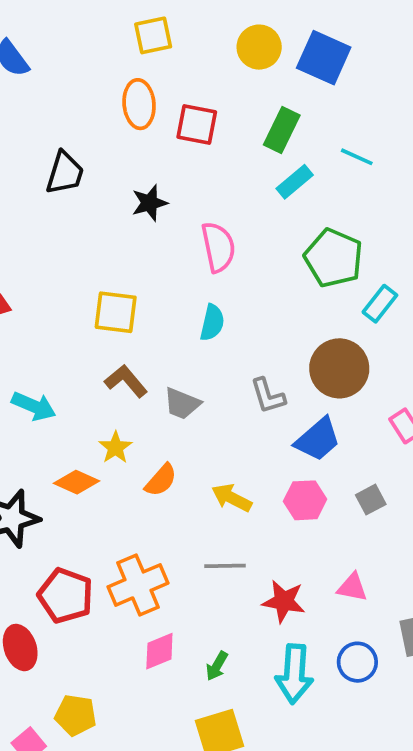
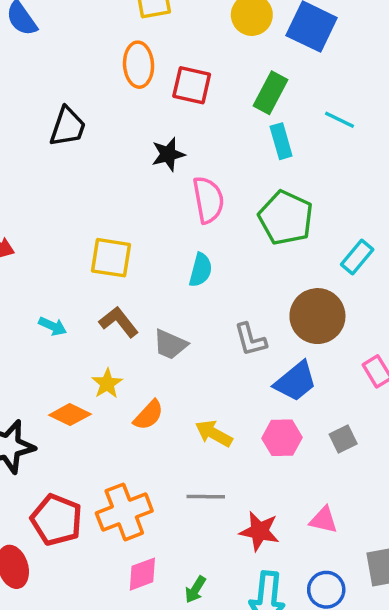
cyan rectangle: (295, 182) -> (281, 141), turned -68
black star: (150, 203) -> (168, 154), moved
green pentagon: (334, 258) -> (286, 218), moved
cyan arrow: (34, 406) -> (53, 326), moved, size x0.7

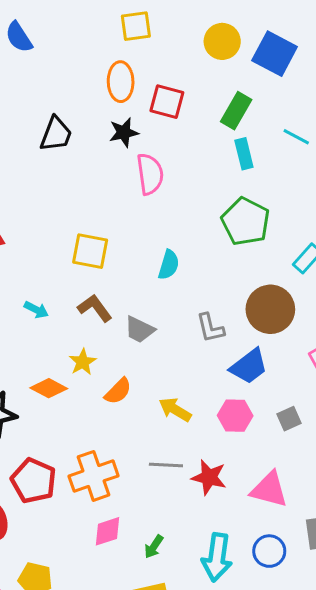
black star: (168, 154) -> (124, 132), moved
pink semicircle: (208, 200) -> (150, 174), moved
pink triangle: (324, 520) -> (269, 489), size x1.5
red star: (259, 531) -> (209, 477), moved

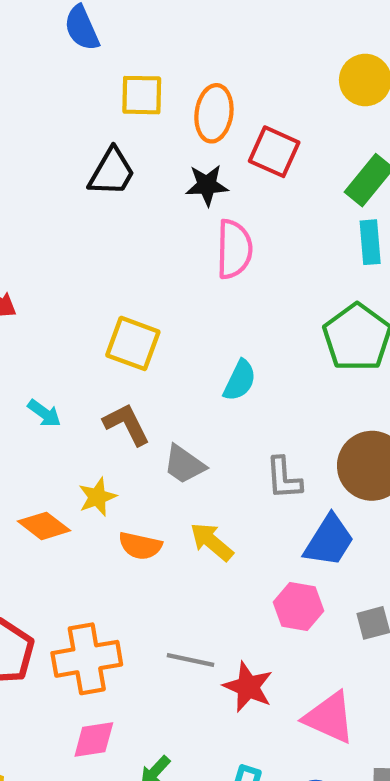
yellow square: (136, 26) -> (142, 95), moved
blue trapezoid: (249, 366) -> (329, 541), turned -30
orange semicircle: (118, 391) -> (140, 546), turned 48
yellow arrow: (175, 410) -> (212, 542), moved

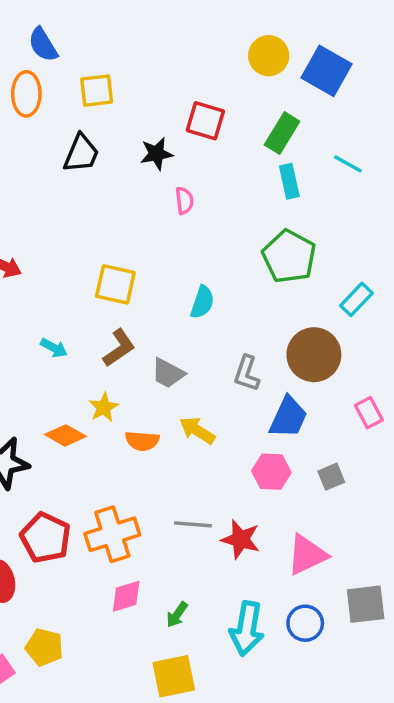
orange ellipse: (214, 113) -> (26, 94), moved
pink semicircle: (234, 249) -> (184, 201), size x0.6
brown L-shape: (127, 424) -> (119, 348), turned 90
gray L-shape: (284, 478) -> (247, 373), turned 30
pink triangle: (329, 718) -> (307, 555), turned -42

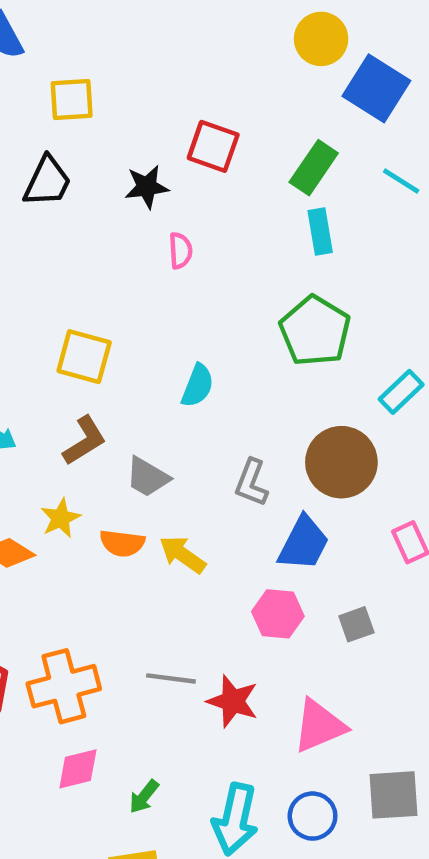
yellow circle: (269, 56) -> (321, 39), moved
cyan line: (348, 164) -> (401, 181), moved
orange semicircle: (142, 441) -> (122, 543), moved

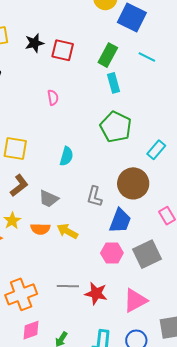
black star: (147, 187) -> (34, 43), moved
gray square: (356, 624) -> (147, 254), size x1.8

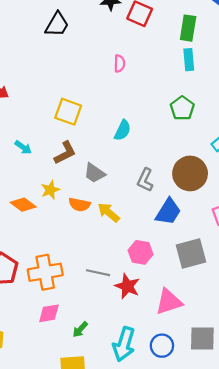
green rectangle: (108, 55) -> (188, 28), turned -30
green pentagon: (116, 127) -> (182, 108), size x0.7
pink hexagon: (112, 253) -> (141, 252), moved

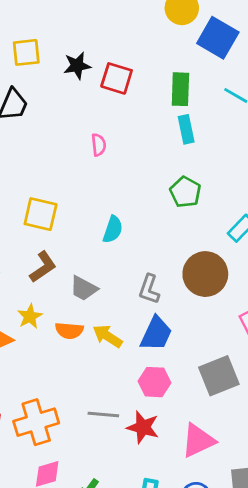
blue trapezoid: (168, 212) -> (156, 334), moved

